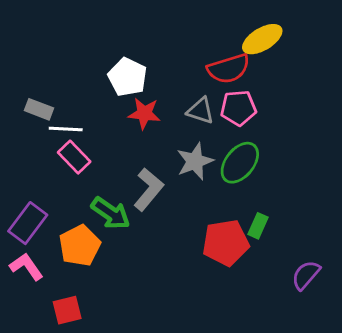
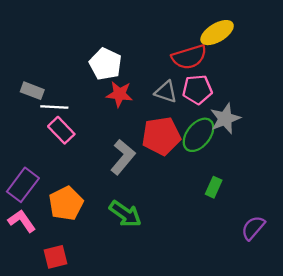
gray star: (195, 161) -> (225, 119), moved
green arrow: (111, 213) -> (125, 214), moved
red pentagon: (226, 243) -> (161, 136), moved

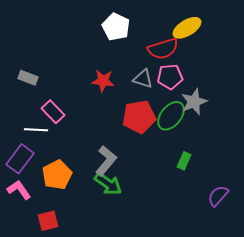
white pentagon: (105, 64) -> (116, 27), moved
white line: (54, 107) -> (36, 130), moved
gray L-shape: (123, 157) -> (106, 161), moved

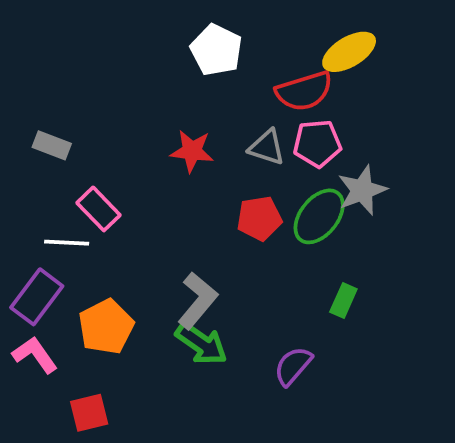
red pentagon: (139, 117) -> (259, 218), size x0.7
purple semicircle: (218, 196) -> (293, 366), moved

